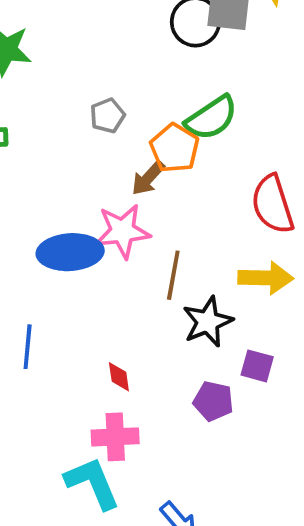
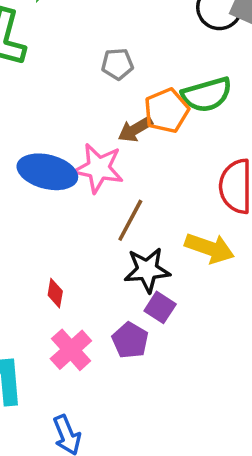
purple square: (257, 366) -> (160, 307), moved
pink cross: (115, 437) -> (71, 350), moved, turned 33

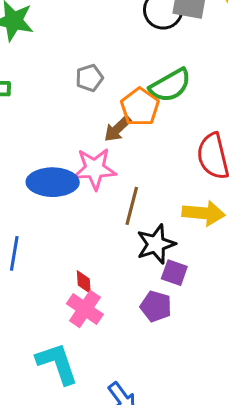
pink cross: (71, 350) -> (85, 309), moved

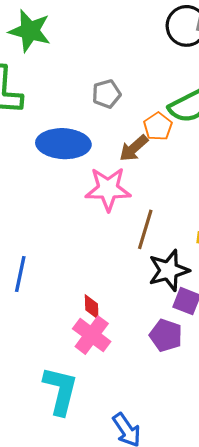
orange pentagon: (140, 107) -> (158, 126), size x0.7
blue ellipse: (53, 182) -> (63, 144), moved
cyan L-shape: (57, 363) -> (60, 391), turned 30

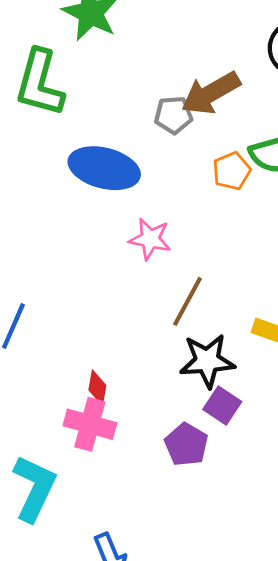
brown arrow: (134, 148) -> (211, 93), moved, size x1.4
pink star: (108, 189) -> (150, 239), size x0.7
pink cross: (92, 335) -> (90, 424), turned -33

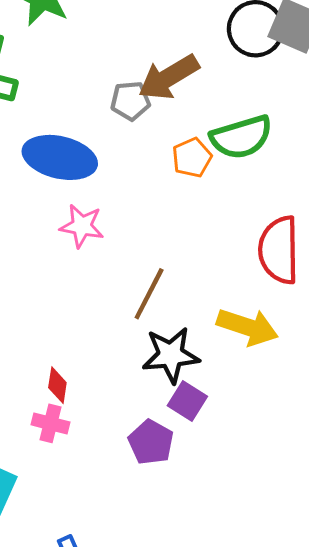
pink star: (150, 239) -> (82, 226), moved
pink cross: (90, 424) -> (50, 423), size x0.7

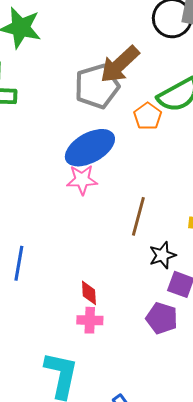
gray pentagon: (130, 101) -> (97, 86), size x1.6
blue ellipse: (60, 157) -> (90, 148), moved, turned -30
black star: (171, 355) -> (162, 255), size x0.7

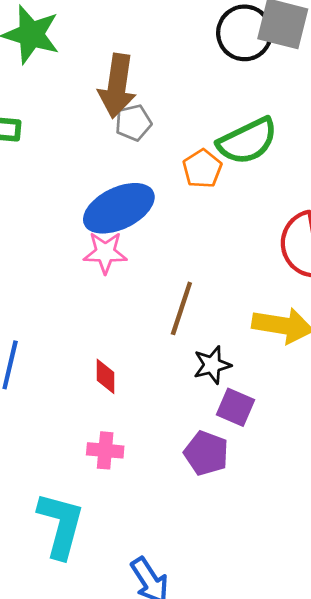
brown arrow: (120, 64) -> (117, 86), moved, turned -42
gray pentagon: (97, 86) -> (133, 123), size x0.6
red diamond: (89, 293) -> (106, 376), moved

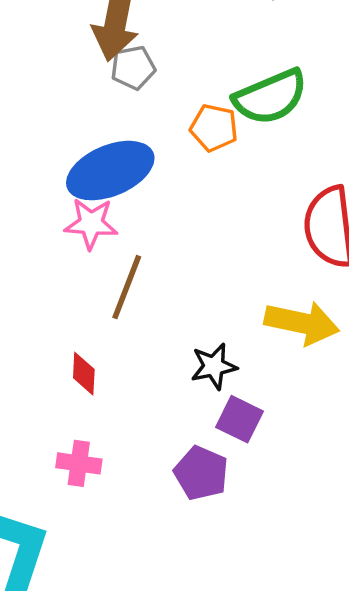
orange pentagon: (202, 169) -> (214, 128), turned -30
brown line: (181, 308) -> (127, 287), moved

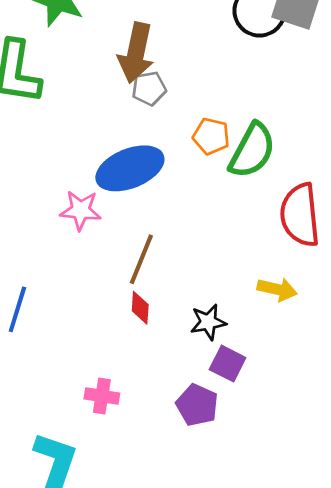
green semicircle: (270, 97) -> (252, 151), moved, turned -40
pink star: (91, 223) -> (81, 210), moved
yellow arrow: (302, 323) -> (277, 289), size x0.7
red diamond: (84, 374) -> (140, 308), moved

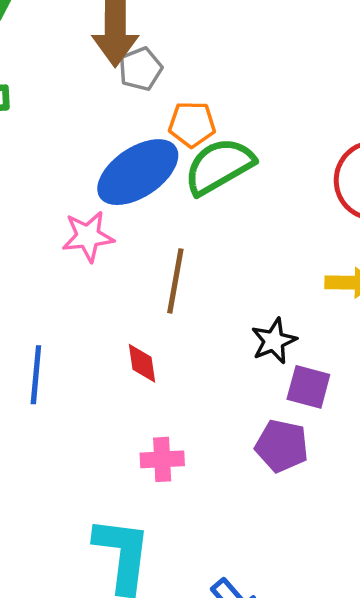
orange pentagon: (211, 136) -> (192, 124), moved
green semicircle: (252, 151) -> (219, 166), moved, turned -136
red diamond: (140, 308) -> (142, 363), moved

